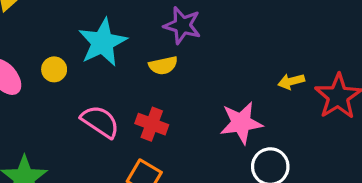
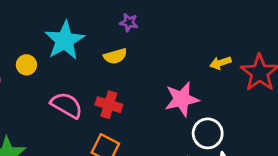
purple star: (182, 25) -> (129, 23), size x0.6

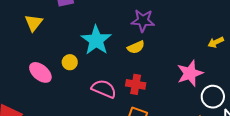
purple star: (129, 23) -> (143, 21), size x1.6

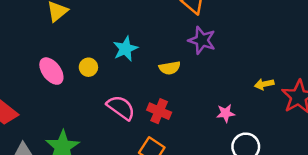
purple star: (143, 21) -> (202, 40), moved
cyan star: (96, 40) -> (125, 49), size x0.7
pink star: (190, 73) -> (226, 113), size x0.6

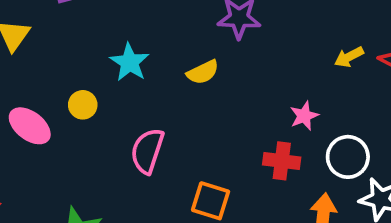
pink semicircle: (121, 108) -> (147, 151), turned -92
red cross: (159, 111) -> (282, 161), moved

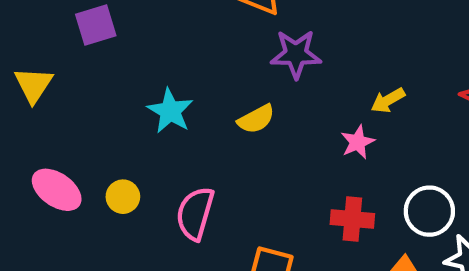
yellow arrow: (349, 57) -> (388, 100), moved
yellow circle: (83, 105) -> (123, 197), moved
pink star: (304, 116) -> (358, 142), moved

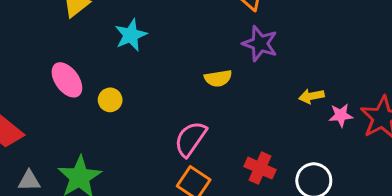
cyan star: (170, 111) -> (131, 35), moved
pink star: (358, 142) -> (341, 115), moved
pink semicircle: (195, 213) -> (190, 139), moved

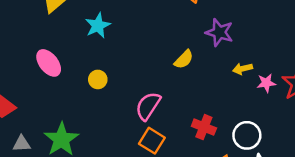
purple star: (260, 44) -> (219, 32), moved
yellow semicircle: (218, 78) -> (184, 59), moved, turned -35
yellow circle: (110, 100) -> (98, 79), moved

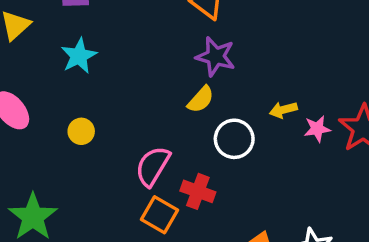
purple star: (219, 32) -> (215, 57), moved
red cross: (204, 127) -> (198, 191), moved
white circle: (247, 135) -> (234, 139), moved

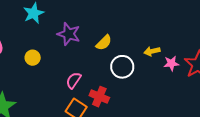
purple star: (215, 57) -> (69, 34), moved
pink semicircle: (153, 166) -> (74, 80), size x0.7

